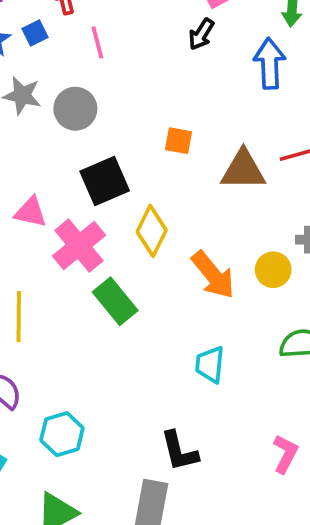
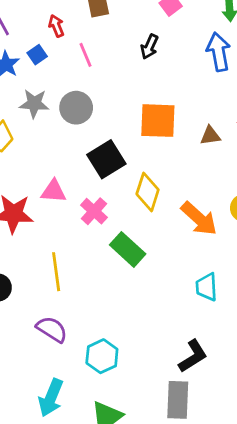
black arrow: (201, 34) -> (149, 47), moved
orange square: (178, 141) -> (158, 121), size x1.8
brown triangle: (243, 170) -> (210, 136), size x0.6
pink cross: (79, 246) -> (94, 211), size x0.7
black L-shape: (179, 451) -> (193, 356), turned -100

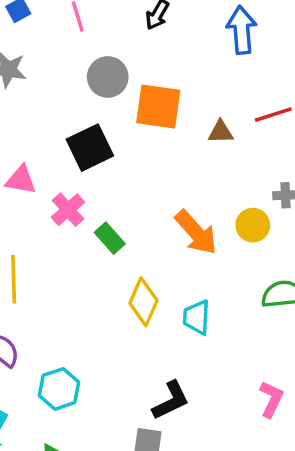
gray circle: (76, 108) -> (108, 77), moved
yellow diamond: (148, 192) -> (143, 302), moved
green rectangle: (128, 249) -> (110, 238), moved, size x0.7

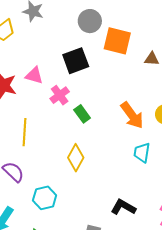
yellow diamond: (143, 302) -> (76, 158), moved
cyan trapezoid: (197, 317) -> (142, 153), moved
black L-shape: (171, 401) -> (123, 207), moved, turned -130

